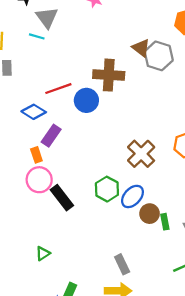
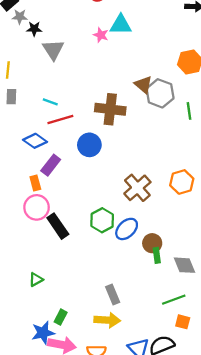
cyan line: (37, 36) -> (50, 102), moved
blue circle: (86, 100) -> (89, 145), moved
brown circle: (150, 214) -> (152, 243), moved

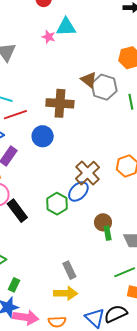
blue ellipse: (127, 229) -> (78, 192), moved
green rectangle: (61, 317) -> (14, 285), moved

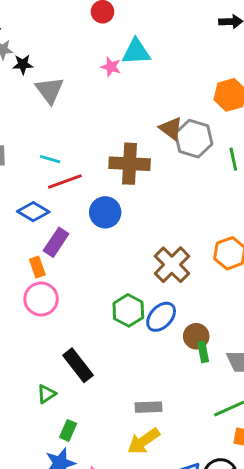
blue ellipse: (78, 192) -> (161, 317), moved
black rectangle: (17, 211) -> (78, 365), moved
gray rectangle: (69, 270) -> (148, 407), turned -66
yellow arrow: (66, 293) -> (144, 441), turned 145

